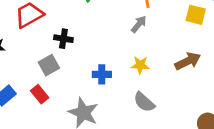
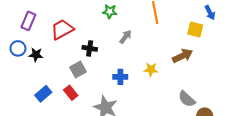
gray arrow: (139, 24) -> (126, 37), moved
brown arrow: (188, 61) -> (183, 56), moved
gray semicircle: (144, 102) -> (187, 99), moved

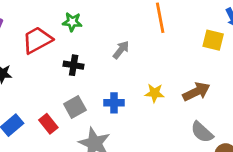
green star: (110, 11) -> (72, 22), moved
brown arrow: (183, 56) -> (196, 92), moved
gray square: (78, 69) -> (75, 107), moved

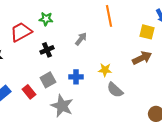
black cross: (74, 65) -> (47, 50), turned -32
brown arrow: (196, 92) -> (142, 58), moved
gray semicircle: (202, 132) -> (115, 90), moved

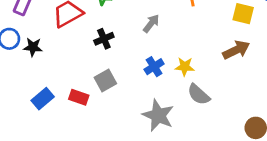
blue cross: (76, 77) -> (154, 67), moved, turned -32
red rectangle: (29, 92) -> (79, 97), turned -32
gray star: (62, 106) -> (158, 115), moved

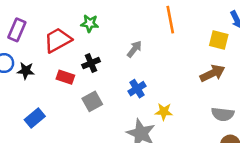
yellow star: (185, 67) -> (164, 112), moved
gray semicircle: (199, 94) -> (223, 114), moved, turned -35
red rectangle: (79, 97) -> (65, 77), moved

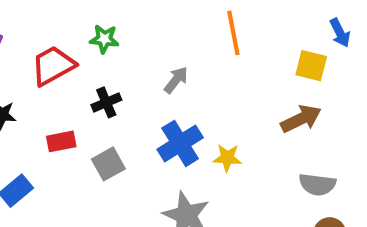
red rectangle: (65, 77) -> (61, 141), moved, turned -30
blue cross: (137, 89) -> (180, 143), size x1.5
yellow star: (164, 112) -> (227, 158), moved

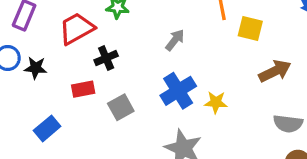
yellow square: (311, 66) -> (250, 29), moved
black cross: (106, 102) -> (106, 58), moved

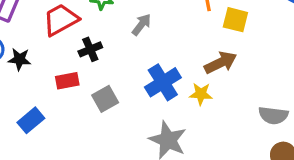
gray arrow: (175, 40) -> (141, 25), moved
brown arrow: (275, 71) -> (221, 63), moved

